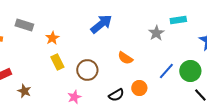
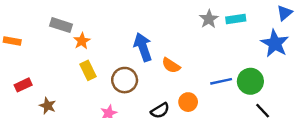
blue arrow: (101, 24) -> (143, 47), moved, turned -70
gray rectangle: (24, 25) -> (61, 25), moved
gray star: (156, 33) -> (209, 19), moved
blue line: (166, 71) -> (221, 81), turned 36

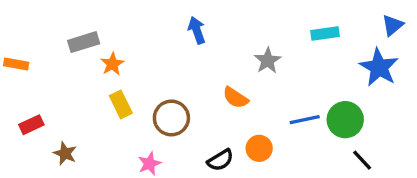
gray star: (209, 19) -> (268, 61), moved
gray rectangle: (61, 25) -> (84, 42), turned -35
blue arrow: (143, 47) -> (197, 30), moved, size x0.7

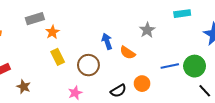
blue arrow: (197, 30) -> (107, 41), moved

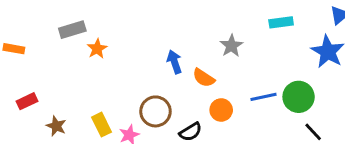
yellow rectangle: (58, 57) -> (101, 125), moved
brown circle: (88, 65) -> (155, 111), moved
orange circle: (142, 84) -> (221, 110), moved

